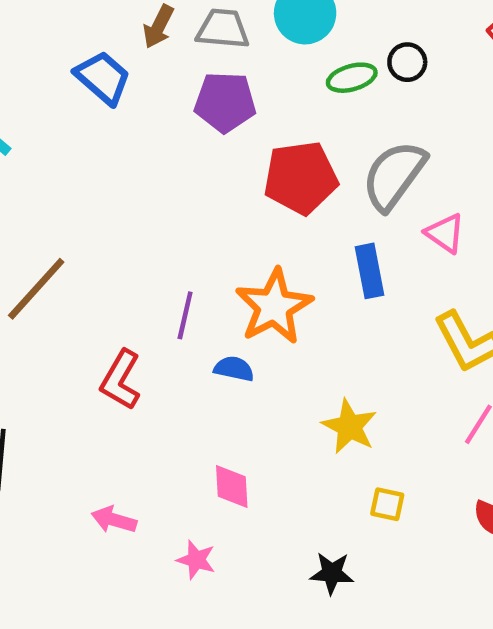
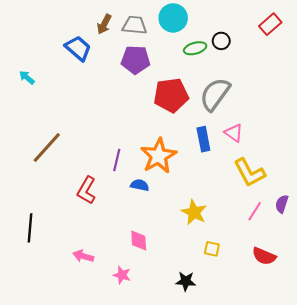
pink triangle: (445, 233) -> (234, 133), moved

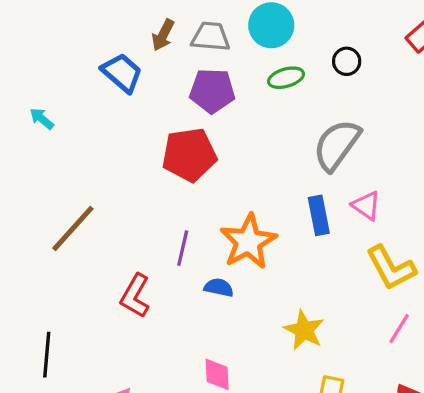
green ellipse: (195, 48) -> (286, 78), moved
red pentagon: (171, 95) -> (189, 155), moved

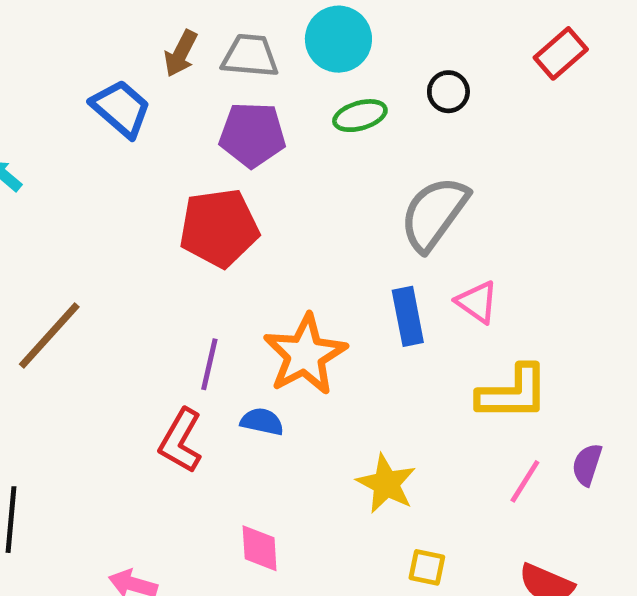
yellow L-shape: (391, 268) -> (513, 393), turned -62
red L-shape: (135, 296) -> (181, 441), moved

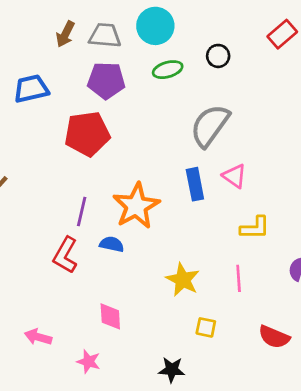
blue trapezoid: (121, 108) -> (31, 89), moved, turned -54
yellow L-shape: (513, 393) -> (255, 228), size x0.7
pink line: (525, 481) -> (239, 278), moved, turned -36

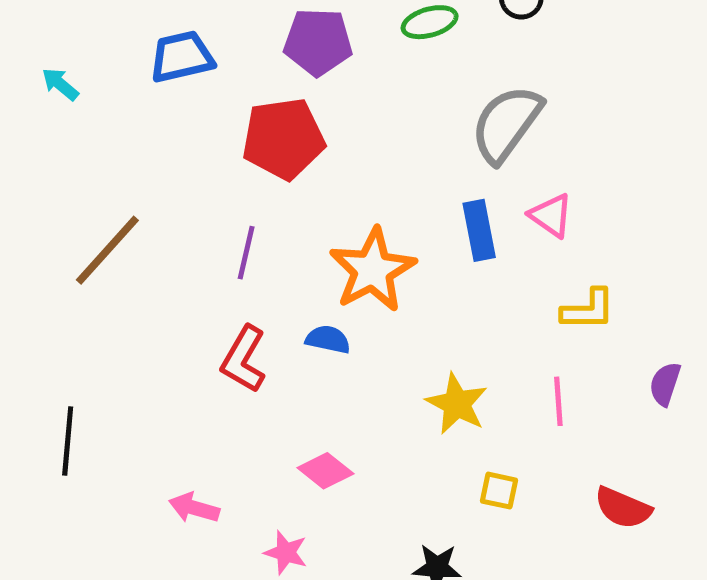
purple line: (82, 211) -> (246, 253), moved
pink diamond: (110, 316) -> (325, 471), turned -48

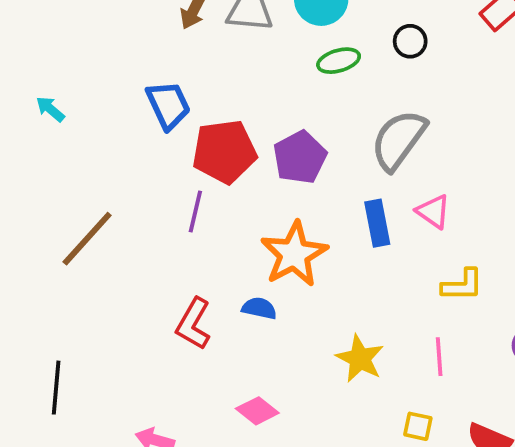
purple pentagon: (318, 42) -> (300, 157), moved, turned -30
blue trapezoid: (182, 57) -> (168, 105), moved, turned 78
purple line: (246, 253) -> (195, 212), moved
yellow square: (499, 491) -> (418, 426), moved

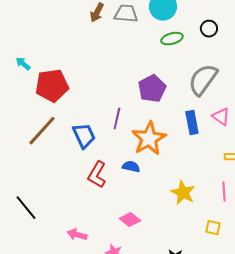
blue trapezoid: (168, 105) -> (84, 136), moved
red pentagon: (224, 152) -> (52, 86), moved
purple line: (195, 212) -> (117, 119), moved
black line: (56, 388) -> (26, 208), turned -44

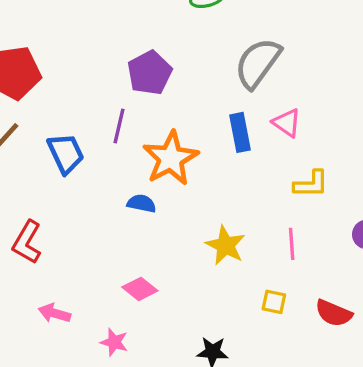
purple pentagon: (152, 89) -> (150, 73), moved
red L-shape: (97, 175) -> (27, 242), moved

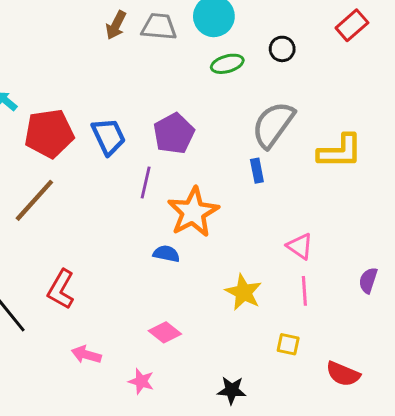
pink triangle: (287, 123) -> (300, 246), moved
blue rectangle: (240, 132) -> (257, 171), moved, size x0.7
blue trapezoid: (66, 153) -> (109, 136), moved
yellow L-shape: (311, 184) -> (340, 151), moved, size x1.4
red semicircle: (334, 313) -> (343, 374), moved

